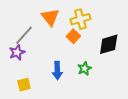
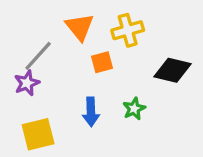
orange square: (73, 36) -> (102, 62), moved, turned 32
black diamond: (109, 44) -> (172, 70), turned 30
yellow square: (24, 85) -> (38, 134), size x1.5

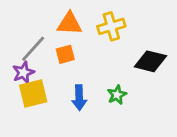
orange triangle: (80, 27) -> (69, 24), turned -48
orange square: (102, 62) -> (65, 54), moved
yellow square: (38, 134) -> (33, 93), moved

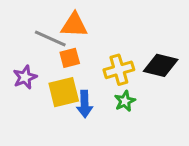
yellow cross: (111, 26) -> (119, 70), moved
gray line: (33, 49) -> (50, 38), moved, turned 72
yellow square: (33, 93) -> (64, 92), moved

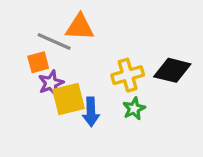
orange square: (70, 58) -> (38, 62), moved
purple star: (25, 77) -> (51, 83), moved

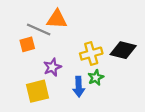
purple star: (51, 83) -> (52, 67), moved
yellow square: (69, 99) -> (37, 91), moved
blue arrow: (91, 112) -> (79, 87), moved

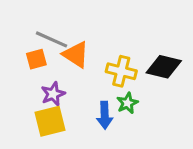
orange triangle: (57, 19) -> (76, 55), moved, turned 30
yellow cross: (91, 54) -> (121, 71), turned 30
purple star: (52, 67) -> (53, 94), moved

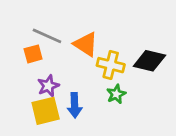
orange triangle: (76, 55) -> (86, 44), moved
blue arrow: (105, 115) -> (75, 105), moved

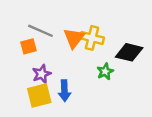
orange triangle: (86, 44) -> (74, 38), turned 35
yellow cross: (111, 65) -> (92, 38), moved
green star: (116, 94) -> (105, 71), moved

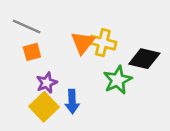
gray line: (40, 31) -> (27, 27), moved
green star: (105, 71) -> (118, 80), size x1.5
yellow square: (39, 95) -> (44, 107), turned -30

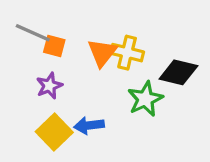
orange square: (32, 52) -> (54, 46), moved, turned 30
purple star: (47, 83) -> (49, 86), moved
blue arrow: (72, 101) -> (89, 125), turned 85

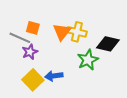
gray line: (33, 33) -> (20, 38), moved

